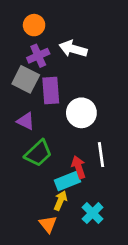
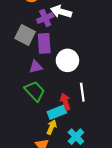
purple cross: (38, 56) -> (45, 18), moved
purple triangle: (26, 121) -> (36, 67), moved, turned -40
green trapezoid: (38, 153) -> (35, 91), turned -90

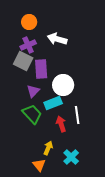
purple cross: (45, 18) -> (28, 45), moved
purple triangle: (36, 67) -> (33, 91), turned -32
cyan rectangle: (57, 112) -> (53, 103), moved

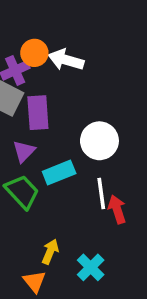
orange circle: (29, 22) -> (34, 53), moved
white circle: (63, 85) -> (99, 141), moved
red arrow: (61, 124) -> (117, 209), moved

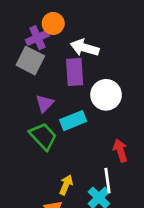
white arrow: (66, 60) -> (85, 48), moved
purple rectangle: (38, 113) -> (75, 72), moved
white line: (101, 194) -> (107, 181), moved

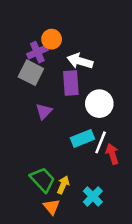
cyan rectangle: (73, 121) -> (83, 138), moved
green trapezoid: (43, 136) -> (43, 180), moved
white line: (107, 181) -> (101, 142), moved, turned 30

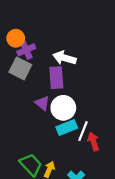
orange circle: (52, 39) -> (16, 38), moved
white circle: (99, 104) -> (63, 108), moved
purple triangle: (44, 111) -> (42, 103), moved, turned -35

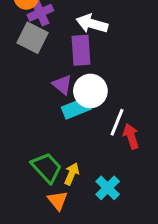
cyan rectangle: (67, 128) -> (76, 108), moved

